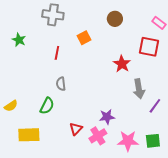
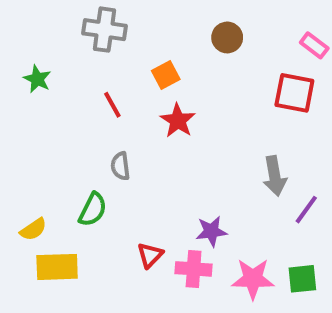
red line: (57, 53) -> (112, 105), turned -40
red star: (122, 64) -> (178, 121), moved
yellow semicircle: (11, 106) -> (33, 229), moved
pink cross: (98, 136) -> (194, 269), turned 36

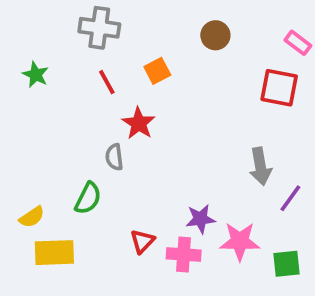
red line: (112, 105) -> (107, 82), moved
red star: (178, 121) -> (139, 123), moved
pink star: (253, 279) -> (240, 241), moved

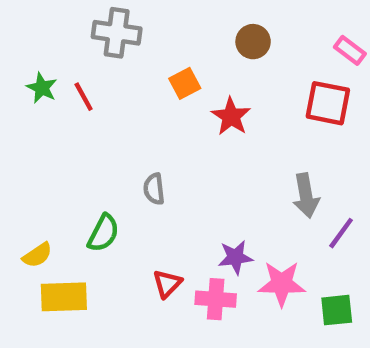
red line: (107, 82) -> (84, 97), moved
red star: (139, 123) -> (231, 116), moved
gray semicircle: (114, 157) -> (154, 189), moved

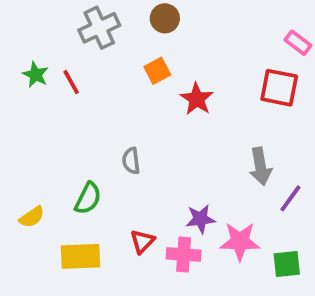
gray cross: (117, 33) -> (99, 28), turned -33
brown circle: (253, 42) -> (165, 18), moved
yellow rectangle: (64, 297) -> (80, 256), moved

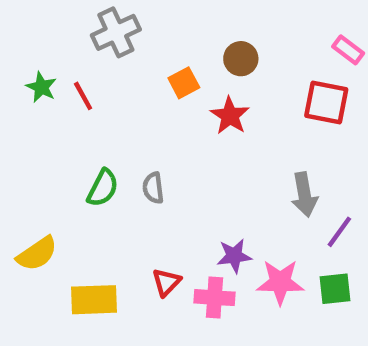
brown circle: (165, 18) -> (241, 59), moved
green semicircle: (88, 198) -> (103, 188), moved
yellow semicircle: (32, 217) -> (37, 254), size x1.4
green square: (287, 264) -> (335, 289), moved

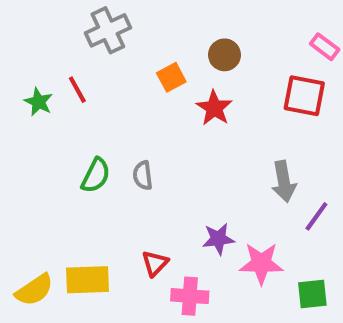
green star: (41, 87) -> (38, 102), moved
yellow semicircle: (37, 254) -> (34, 290), moved
green square: (335, 289) -> (312, 294), moved
pink cross: (215, 298) -> (190, 296), moved

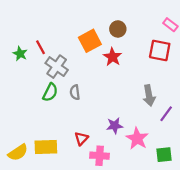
gray cross: (108, 30) -> (57, 67), moved, turned -30
orange square: (171, 77) -> (90, 41), size x1.5
pink star: (261, 263) -> (137, 139), turned 30

